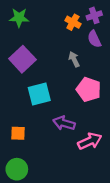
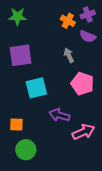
purple semicircle: (94, 39) -> (88, 36), turned -42
purple square: (22, 59) -> (21, 55), turned 35
green circle: (17, 169) -> (26, 150), moved

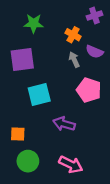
green star: (17, 17) -> (34, 23), moved
orange cross: (68, 21) -> (73, 35), moved
purple semicircle: (88, 36) -> (94, 52), moved
pink arrow: (83, 132) -> (71, 164), moved, turned 50

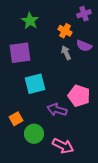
green star: (34, 23) -> (30, 21), turned 30
pink pentagon: (89, 90) -> (79, 96), moved
orange square: (18, 134) -> (16, 119), turned -32
green circle: (28, 161) -> (34, 134), moved

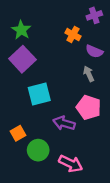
green star: (30, 21) -> (21, 30), moved
purple square: (20, 53) -> (22, 59), turned -35
gray arrow: (66, 53) -> (89, 74), moved

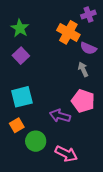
orange cross: (73, 35) -> (68, 32), size x1.5
purple square: (22, 59) -> (21, 56), size x0.7
cyan square: (39, 94) -> (22, 97), moved

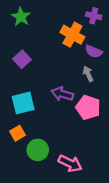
purple cross: (88, 15) -> (94, 16), turned 32
green star: (20, 28) -> (21, 17), moved
purple arrow: (60, 116) -> (62, 94), moved

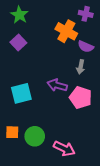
purple square: (22, 59) -> (18, 42), moved
gray arrow: (88, 74) -> (81, 67), turned -144
orange square: (18, 133) -> (12, 132), moved, turned 32

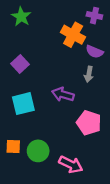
purple square: (18, 42) -> (20, 64), moved
pink pentagon: (81, 98) -> (89, 123), moved

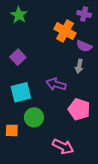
green circle: (38, 151) -> (34, 117), moved

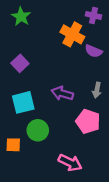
gray arrow: (79, 66) -> (97, 90), moved

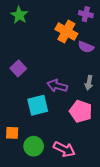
purple square: (20, 63) -> (18, 68), moved
cyan square: (23, 102) -> (38, 105), moved
green circle: (38, 130) -> (34, 146), moved

